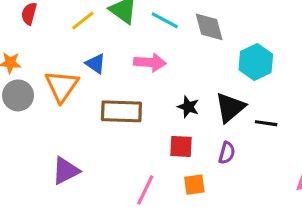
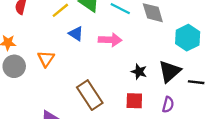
blue triangle: (95, 64) -> (76, 34), moved
orange triangle: (62, 86) -> (46, 59), size x0.7
brown rectangle: (121, 111) -> (90, 95), moved, turned 56

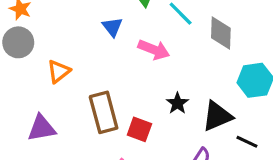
orange triangle: (46, 59) -> (59, 71), moved
red square: (134, 101) -> (139, 129), moved

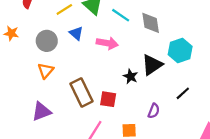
gray circle: (18, 42) -> (47, 41), moved
black triangle: (217, 116) -> (152, 65), moved
black line: (247, 142) -> (183, 93), turned -56

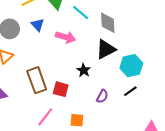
cyan hexagon: (180, 51) -> (131, 66), moved
black triangle: (152, 65) -> (106, 49), moved
purple semicircle: (154, 111) -> (102, 96), moved

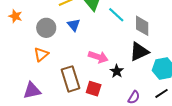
pink arrow: (66, 37) -> (98, 57), moved

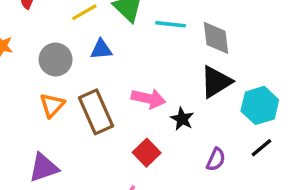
cyan line: (116, 15) -> (170, 24), turned -30
blue triangle: (74, 25) -> (101, 49), turned -48
brown rectangle: (71, 79) -> (96, 112), moved
red square: (94, 89) -> (147, 153), turned 35

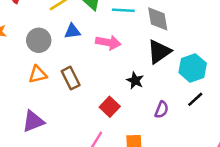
pink arrow: (148, 99) -> (108, 42), moved
orange triangle: (52, 105) -> (38, 74), turned 36
brown rectangle: (96, 112) -> (71, 78), size x0.7

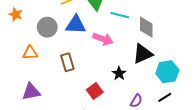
blue triangle: (72, 31) -> (76, 25), size x1.5
orange triangle: (38, 74) -> (30, 53), moved

